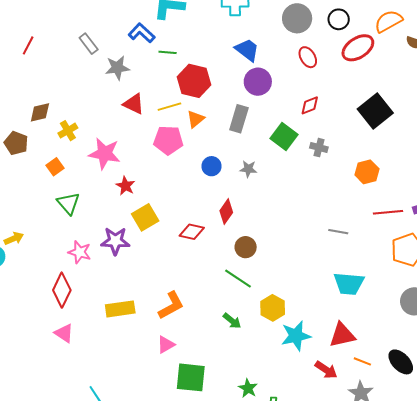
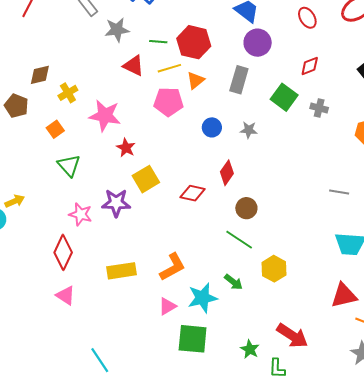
green line: (168, 52) -> (158, 42), moved
cyan star: (296, 336) -> (203, 298), moved
red arrow: (326, 370) -> (292, 336), moved, size x1.4

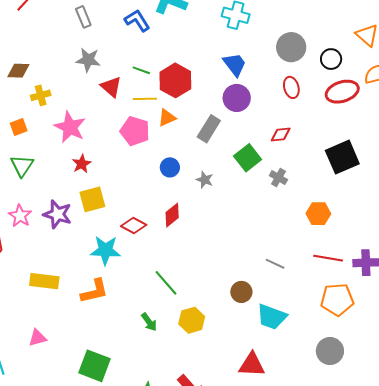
gray star: (117, 30) -> (88, 60), moved
brown circle: (246, 208) -> (241, 292), moved
cyan star: (203, 298) -> (105, 250), moved
pink triangle: (167, 306) -> (37, 338), moved

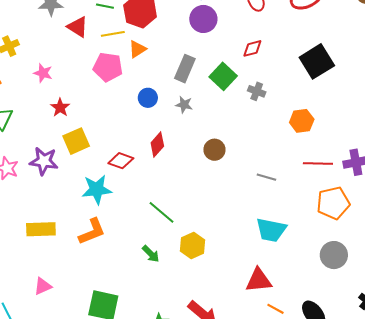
pink star: (70, 127) -> (43, 73), size x0.6
gray rectangle: (209, 129) -> (185, 69), moved
brown circle: (241, 292) -> (214, 150), moved

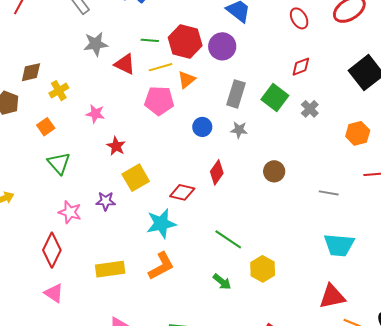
purple circle: (203, 19) -> (222, 46), moved
gray cross: (257, 91) -> (310, 109), turned 30
purple star: (44, 161) -> (106, 201), size x0.7

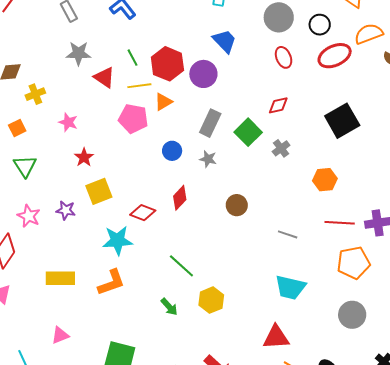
green line: (150, 40) -> (133, 58), turned 48

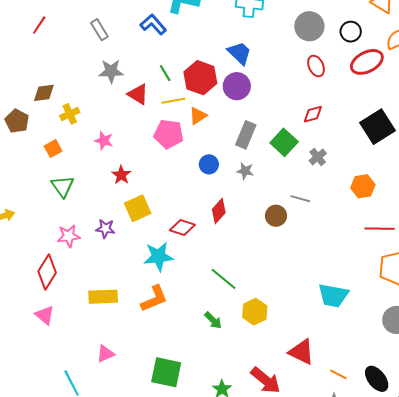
blue trapezoid: (225, 41) -> (239, 53), moved
pink star: (29, 216) -> (69, 236), turned -30
gray line: (288, 234) -> (300, 199), moved
red triangle: (276, 337) -> (301, 352), moved, turned 32

